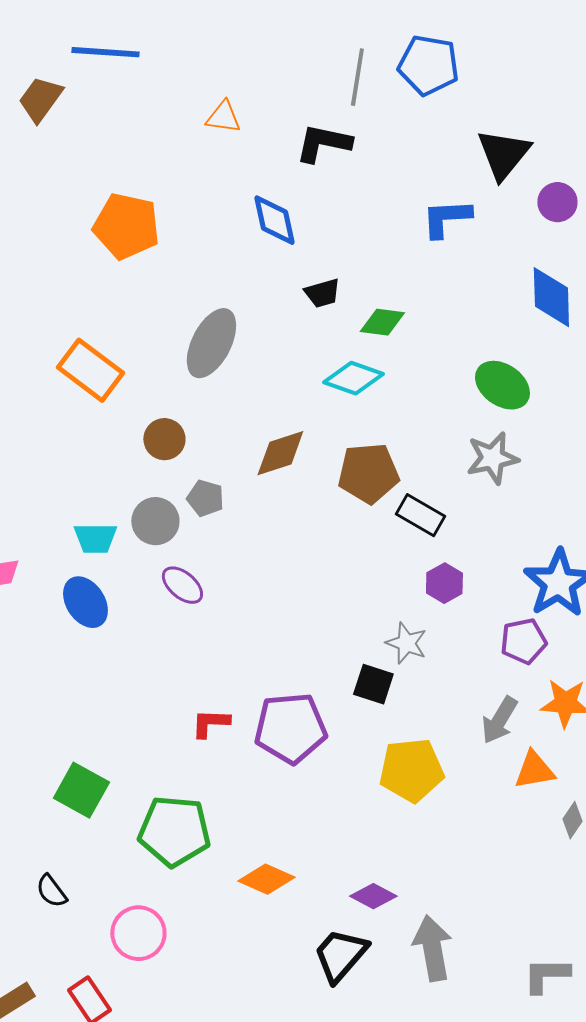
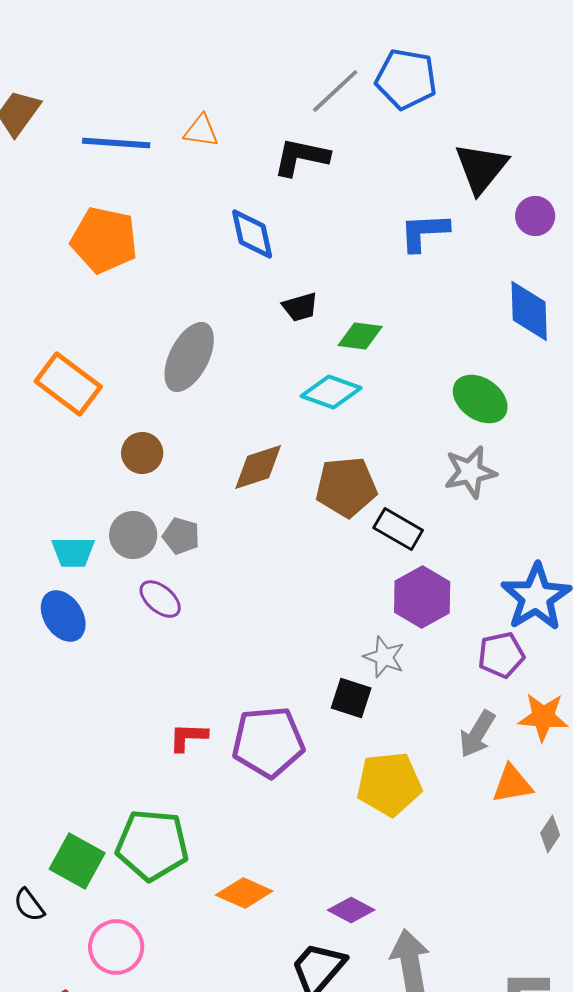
blue line: (105, 52) -> (116, 143), moved
gray line: (357, 77) -> (335, 91), turned 38
gray pentagon: (205, 498) -> (181, 536), moved
purple hexagon: (444, 583) -> (422, 597), size x1.5
green square: (81, 790) -> (77, 861), moved

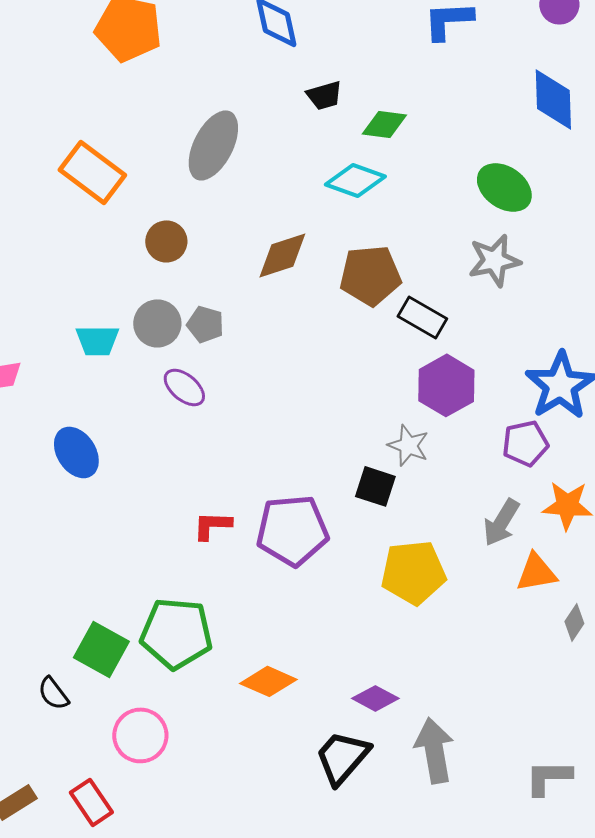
blue ellipse: (63, 616) -> (76, 452), moved

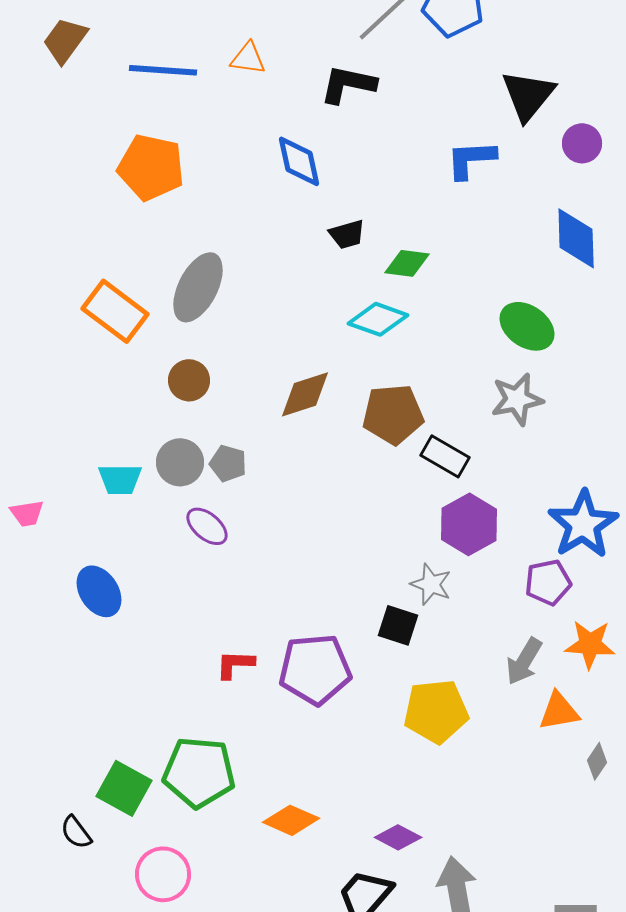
gray ellipse: (213, 145) -> (198, 287), moved

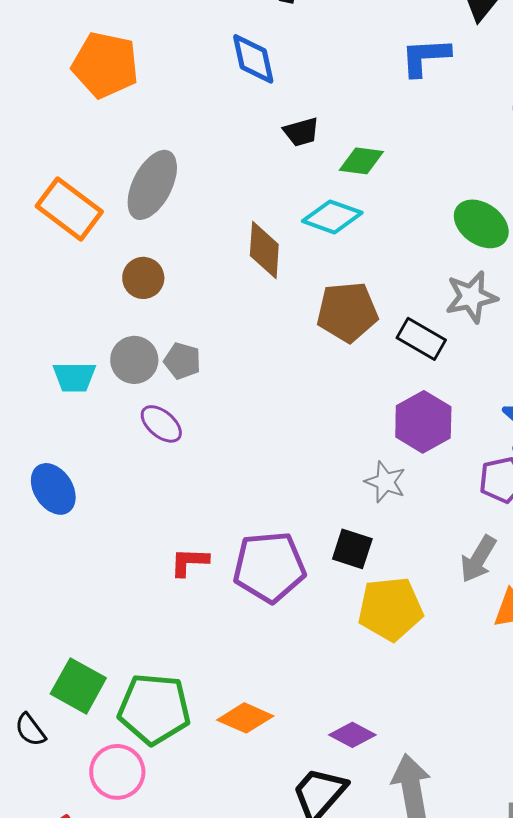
brown diamond: (305, 394) -> (264, 250), moved, turned -68
black rectangle: (445, 456) -> (421, 339), moved
black square: (398, 625) -> (352, 549), moved
green pentagon: (199, 772) -> (154, 709), moved

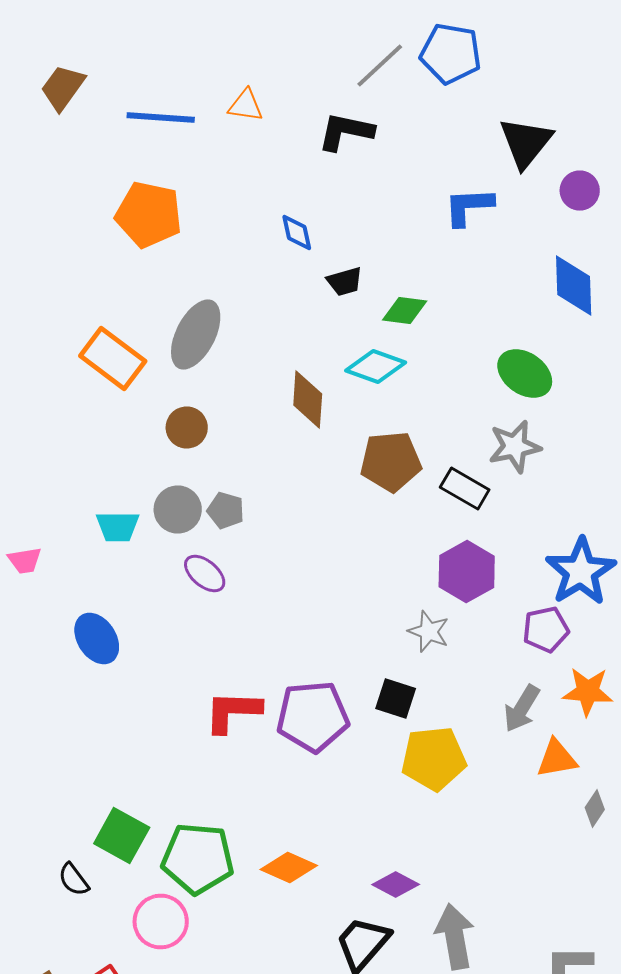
blue diamond: (253, 59) -> (297, 232), moved, size x0.7
red L-shape: (189, 562) -> (233, 712), size x1.5

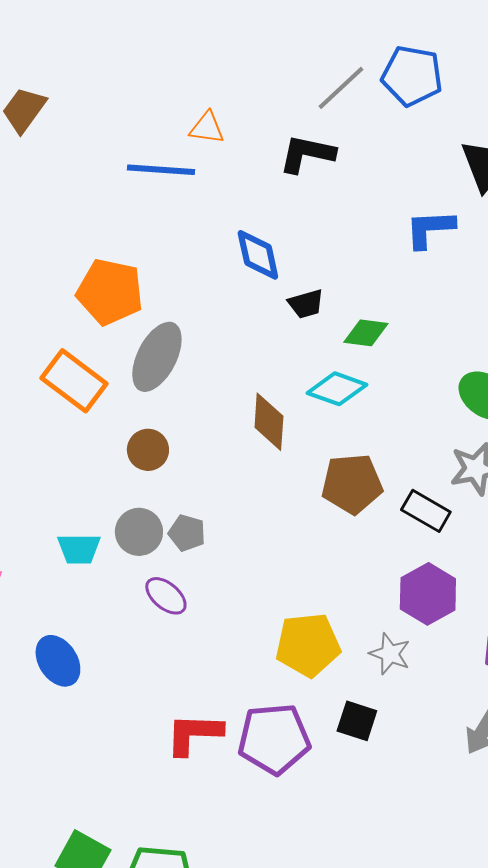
blue line: (161, 118) -> (161, 170), moved
orange pentagon: (149, 214) -> (110, 292), moved
blue diamond: (297, 232) -> (258, 255), size x1.4
yellow pentagon: (434, 758) -> (308, 645), moved

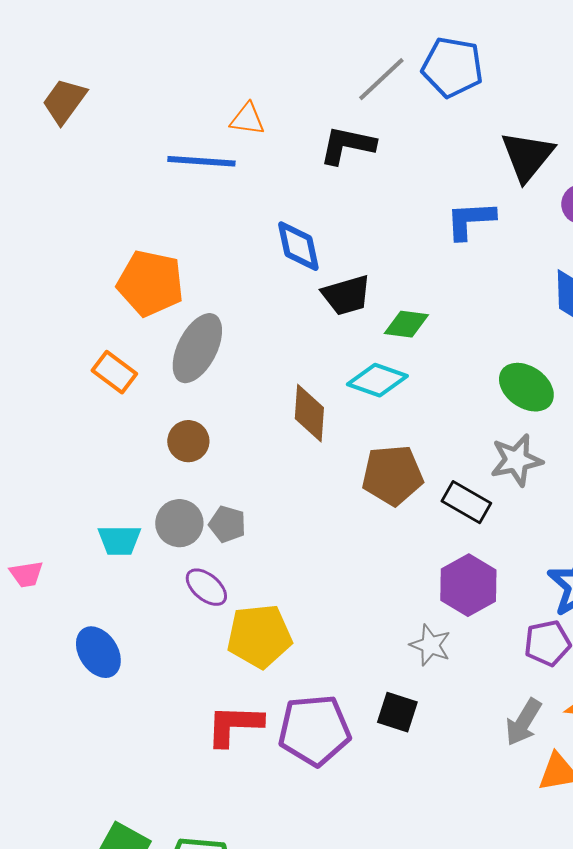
black trapezoid: (306, 304) -> (346, 295), size x1.4
orange rectangle: (74, 381) -> (114, 372), size x0.7
yellow pentagon: (308, 645) -> (259, 636), moved

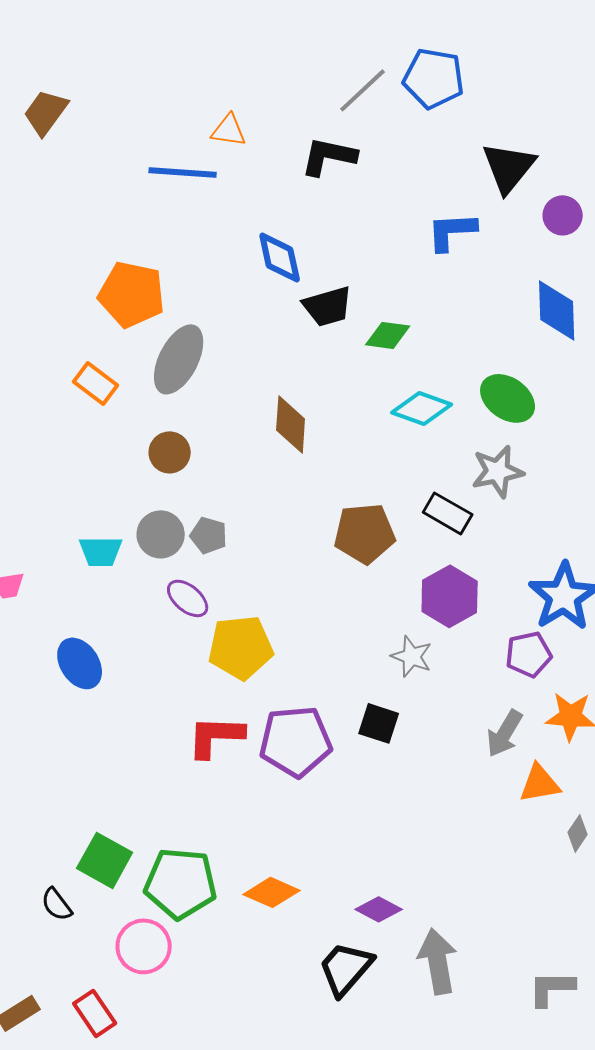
cyan diamond: (377, 380) -> (422, 408), moved
brown pentagon: (392, 475) -> (365, 533), moved

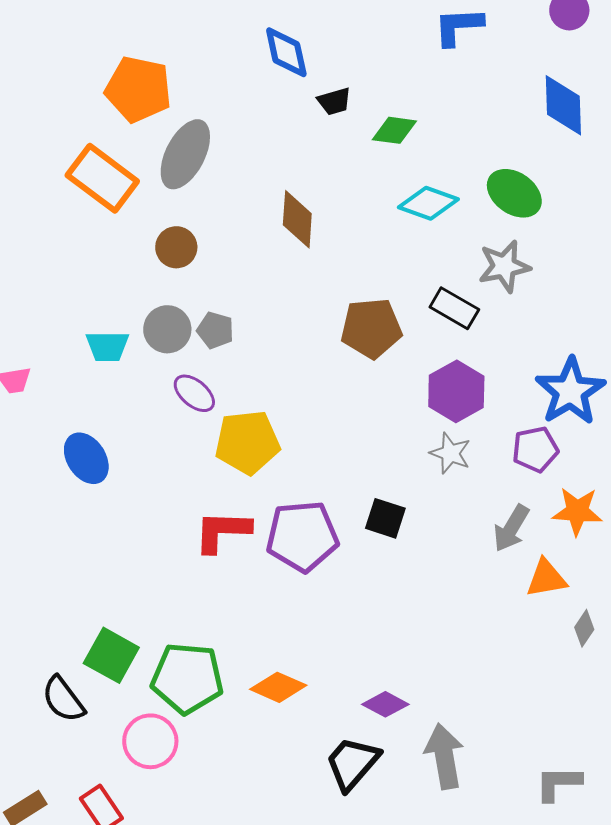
black trapezoid: (328, 306) -> (334, 101), size x0.7
orange rectangle: (96, 383) -> (102, 178), size x1.6
gray star: (412, 656) -> (450, 453), moved
black semicircle: (57, 904) -> (63, 699), size x1.4

